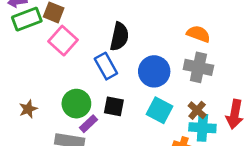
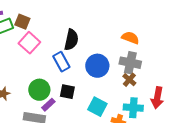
cyan square: (160, 110) -> (97, 107), moved
brown cross: (197, 110) -> (129, 80), moved

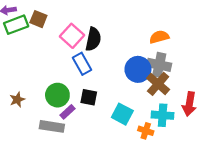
orange semicircle: (130, 38) -> (159, 37), turned -36
pink square: (29, 43) -> (72, 36), moved
blue circle: (97, 66) -> (138, 69), moved
brown cross: (129, 80) -> (158, 84), size x1.5

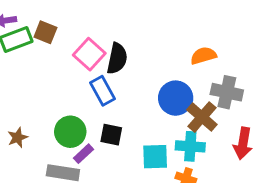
gray cross: (159, 65) -> (227, 92), moved
cyan square: (122, 114) -> (155, 157), turned -30
cyan cross: (163, 115) -> (190, 146), moved

